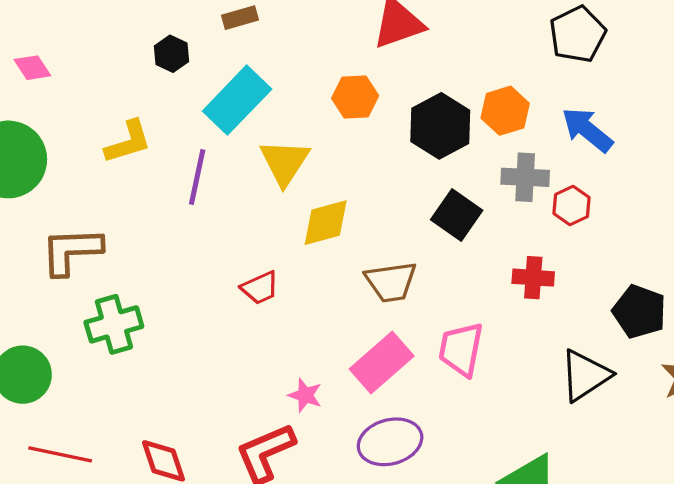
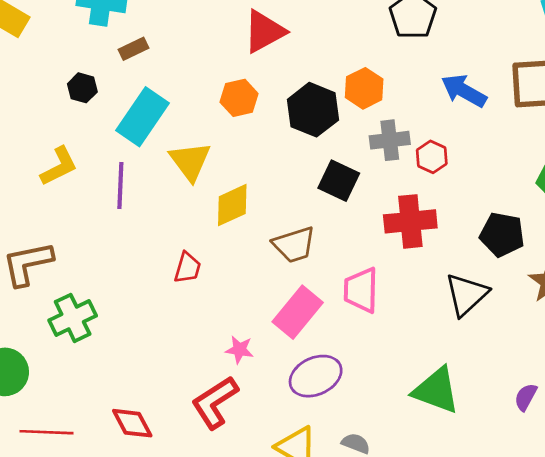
blue arrow: (587, 130) -> (464, 91), moved
red cross: (533, 278) -> (410, 221), size x1.5
red trapezoid: (260, 288) -> (187, 268), turned -40

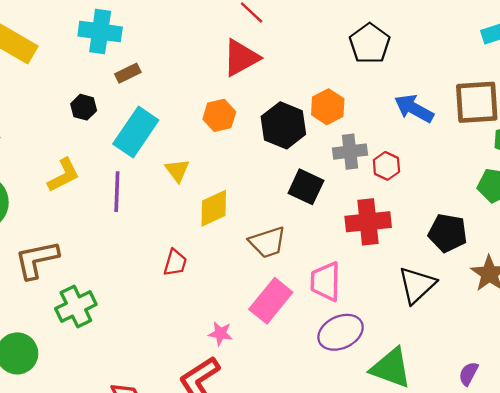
yellow triangle: (190, 161) -> (177, 170), size x0.7
purple ellipse: (316, 376) -> (341, 332), moved

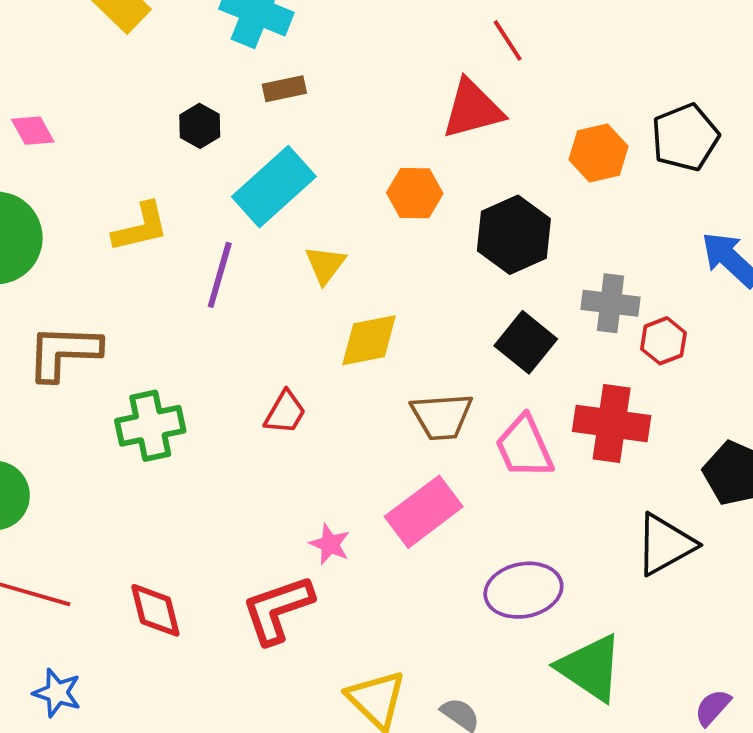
orange hexagon: (328, 107) -> (598, 153), moved
pink trapezoid: (326, 282) -> (524, 447), moved, turned -39
green cross: (76, 307) -> (150, 426), moved

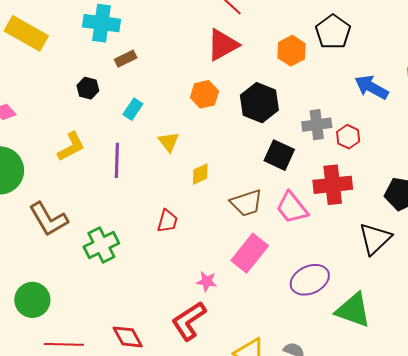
cyan rectangle: (274, 187) -> (133, 109), size x0.5
yellow diamond: (369, 340) -> (200, 174), size x0.7
brown L-shape: (64, 352) -> (49, 219), turned -108

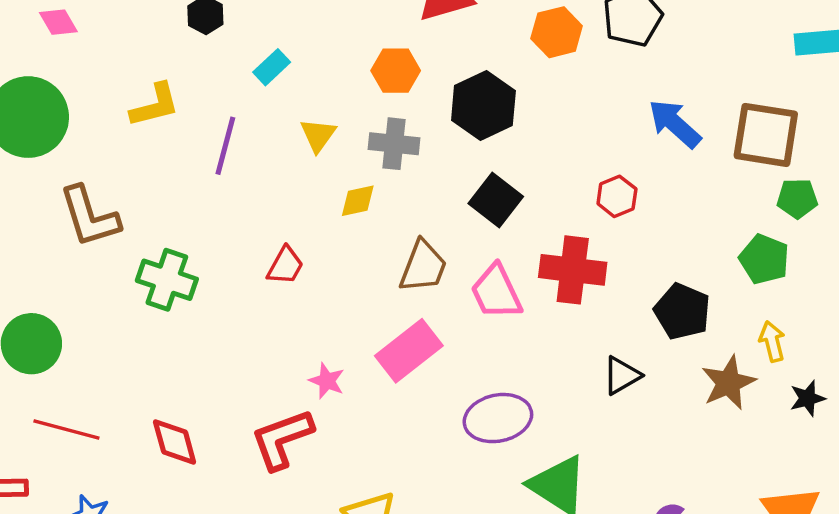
gray cross: (317, 125) -> (394, 144), moved
brown trapezoid: (247, 203) -> (423, 267), turned -64
black triangle: (375, 239) -> (622, 375), size x0.7
green cross: (101, 245) -> (167, 280), turned 32

